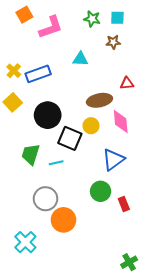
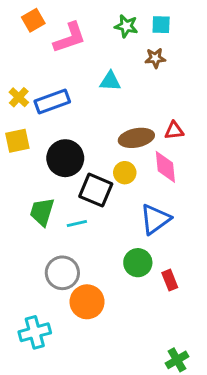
red triangle: (127, 83) -> (174, 131), moved
yellow square: (13, 102) -> (17, 141), turned 30
cyan cross: (25, 242) -> (35, 332), turned 30

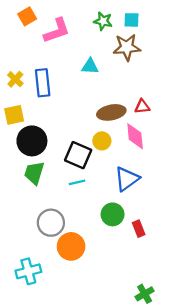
brown star: (155, 58) -> (127, 47), size x1.6
blue rectangle: (52, 102) -> (43, 83), turned -76
black circle: (65, 158) -> (32, 141), moved
cyan line: (77, 223) -> (77, 182), moved

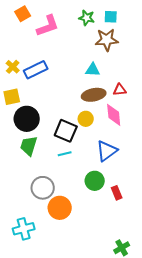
cyan triangle: (90, 66) -> (93, 70), moved
blue rectangle: (43, 83) -> (36, 70), turned 70

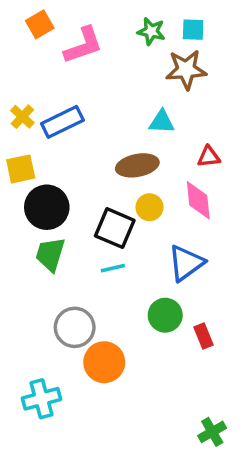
brown ellipse: (94, 95) -> (137, 165), moved

